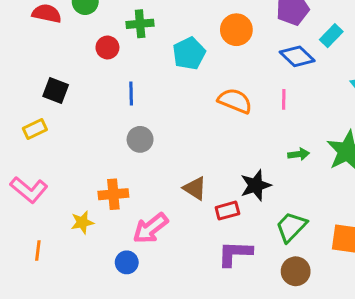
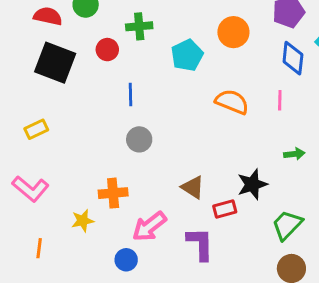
blue diamond: (297, 56) -> (293, 58), turned 52
black square: (56, 90) -> (55, 63), moved, size x1.6
purple L-shape: (235, 253) -> (200, 244), moved, turned 87

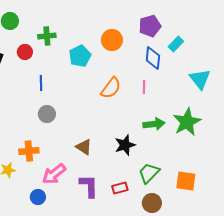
orange semicircle: (232, 102) -> (111, 88), turned 105
green arrow: (294, 154) -> (154, 124), size x1.5
red rectangle: (225, 209) -> (120, 188), moved

